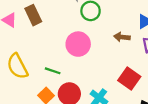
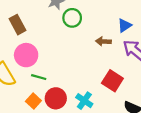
pink circle: (78, 44) -> (26, 55), moved

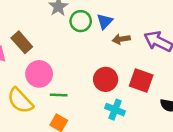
blue triangle: (125, 25) -> (105, 21), moved
red circle: (56, 98) -> (106, 79), moved

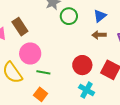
blue triangle: (105, 21) -> (100, 16), moved

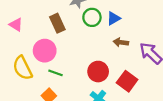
blue triangle: (100, 16) -> (114, 18), moved
brown rectangle: (20, 27) -> (57, 23), moved

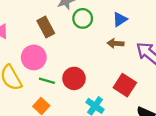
blue triangle: (114, 18) -> (120, 19), moved
red circle: (98, 72) -> (74, 78), moved

